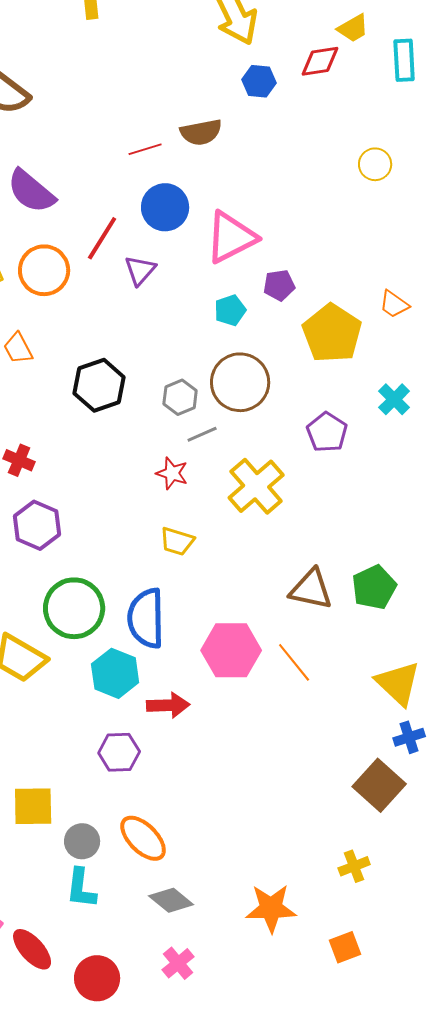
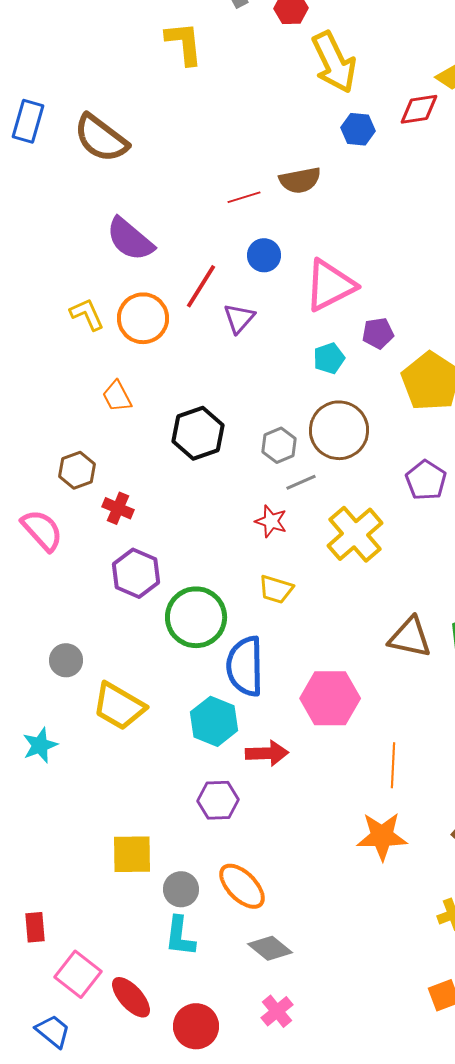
blue circle: (165, 207) -> (264, 255), size x0.7
green circle: (74, 608) -> (196, 617), moved
orange line: (294, 662) -> (393, 765), moved, turned 42
orange star: (271, 908) -> (382, 836), moved

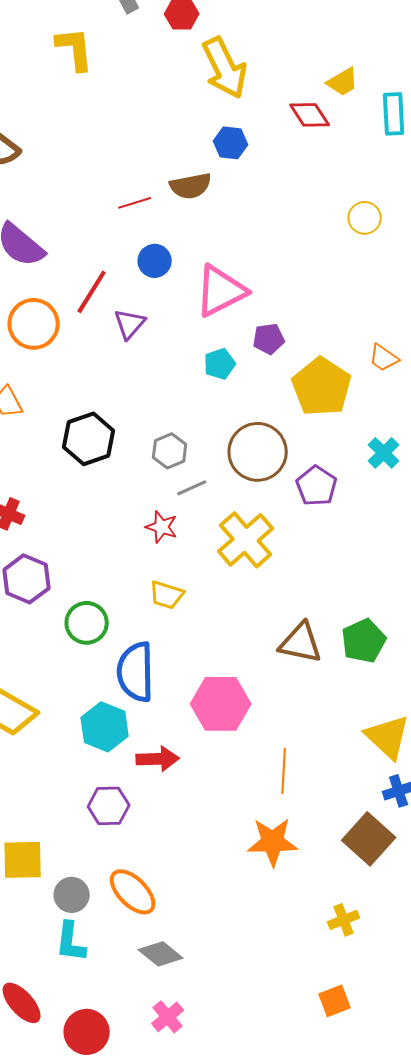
red diamond: (419, 109) -> (310, 115), turned 66
blue hexagon: (358, 129) -> (231, 143), moved
brown circle: (339, 430) -> (258, 452), moved
green circle: (196, 617) -> (87, 623), size x0.7

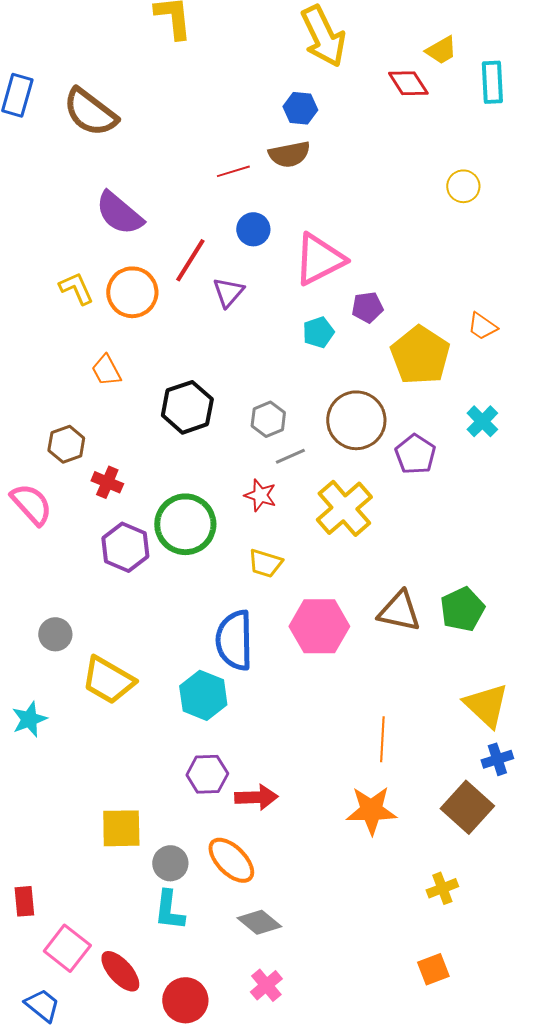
blue hexagon: (231, 143) -> (300, 108), moved
green circle: (87, 623) -> (185, 524), moved, size x1.4
pink hexagon: (221, 704) -> (319, 626), moved
red arrow: (158, 759) -> (256, 797), moved

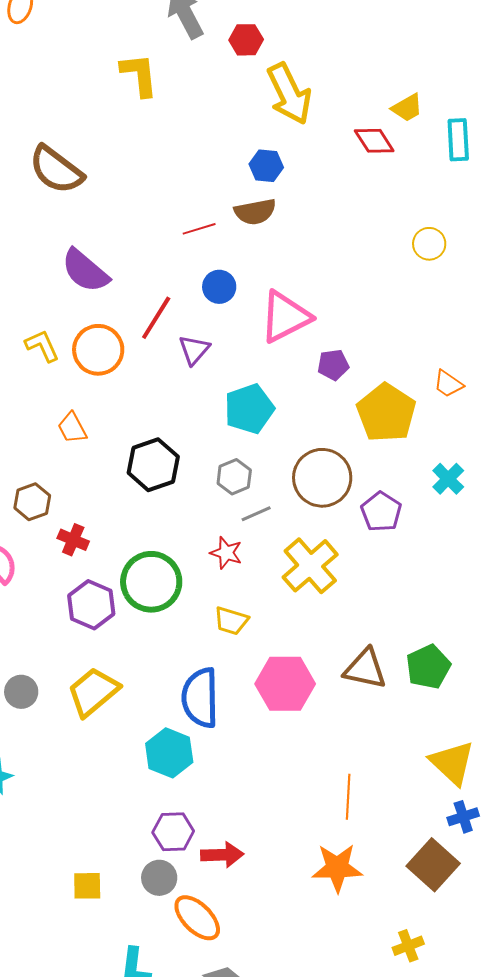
cyan pentagon: (318, 332) -> (249, 409), moved, size x1.6
yellow trapezoid: (108, 680) -> (93, 692), moved, turned 110
yellow square: (121, 828) -> (87, 886), size x0.7
gray circle: (170, 863) -> (159, 878), moved

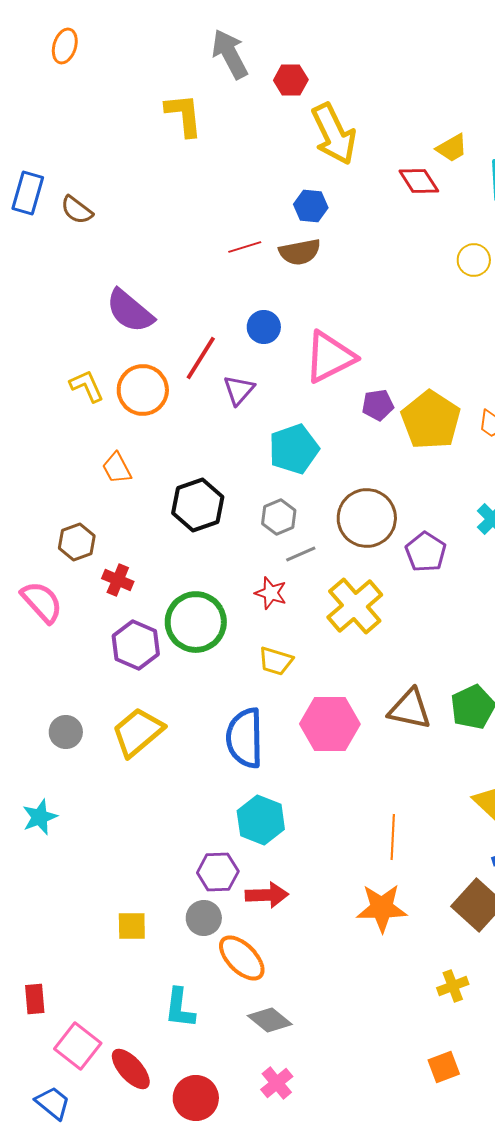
brown semicircle: (56, 170) -> (77, 210), moved, size x0.6
red line: (199, 229) -> (245, 247), moved
yellow circle: (429, 244) -> (474, 260), moved
yellow pentagon: (386, 413) -> (431, 420), moved
cyan hexagon: (169, 753) -> (261, 820), moved

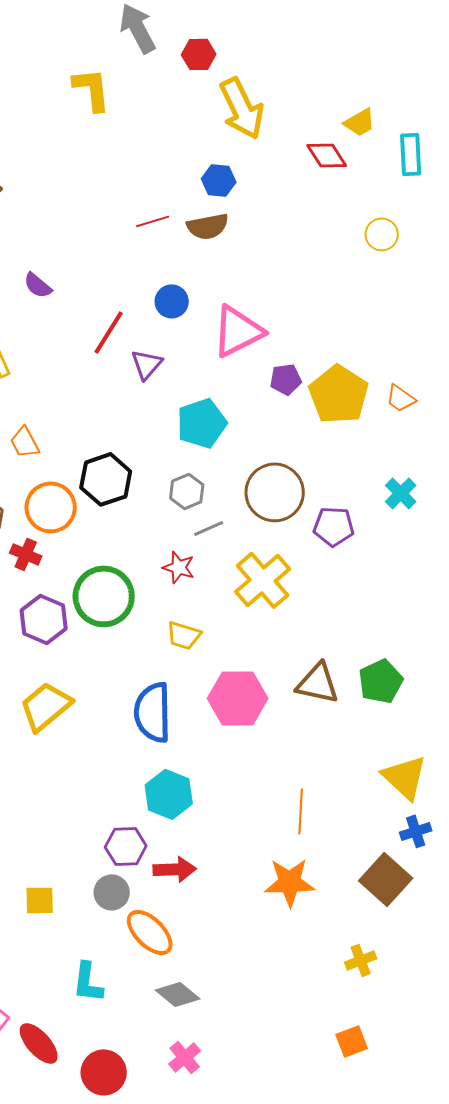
purple semicircle: (130, 311) -> (38, 285), size x0.6
orange circle: (143, 390) -> (51, 507), moved
purple pentagon: (426, 552) -> (334, 526), turned -30

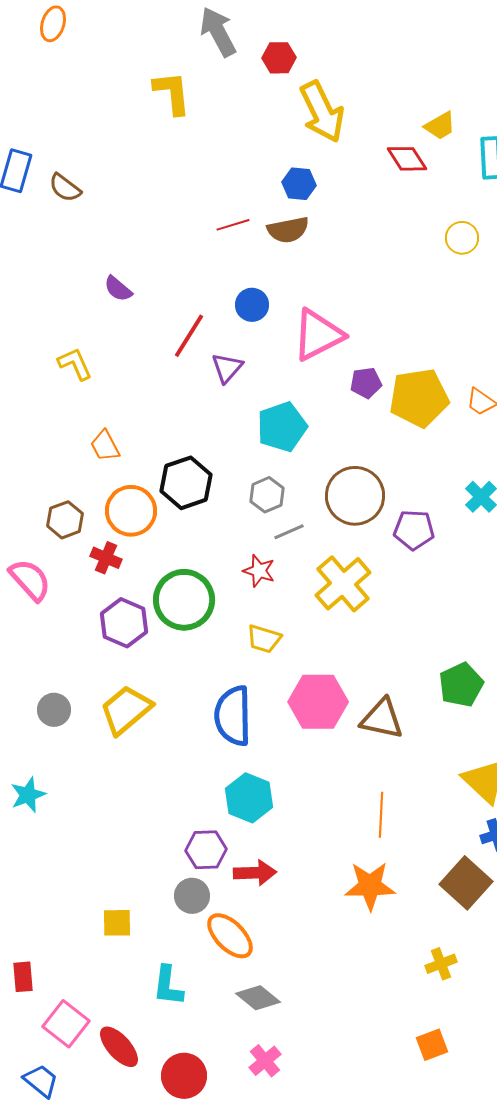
yellow pentagon: (339, 394) -> (419, 398), turned 30
brown triangle: (318, 683) -> (382, 719), moved
yellow square: (40, 900) -> (117, 923), moved

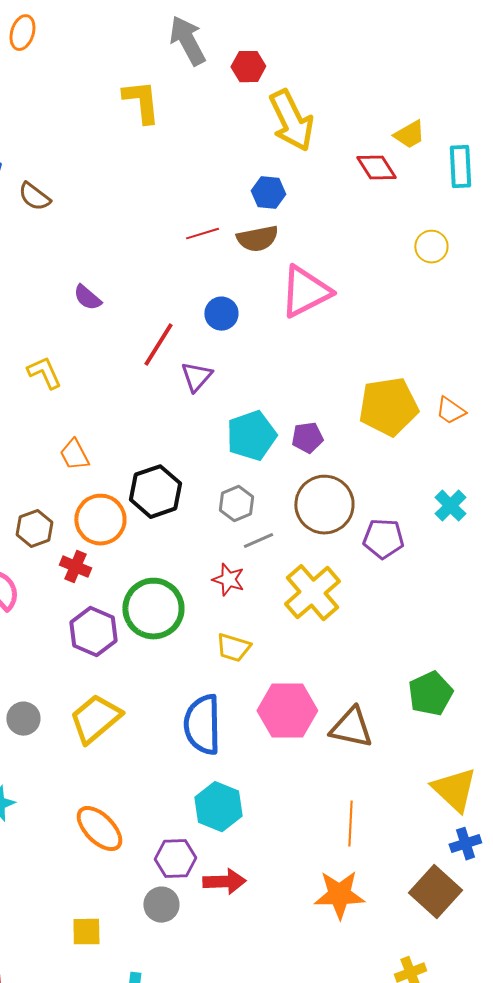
pink triangle: (318, 335) -> (305, 292), moved
purple pentagon: (366, 383) -> (307, 438), moved
orange ellipse: (230, 936) -> (99, 829), moved

